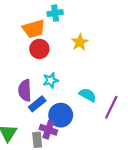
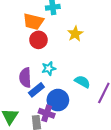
orange trapezoid: (34, 29) -> (33, 22), turned 30

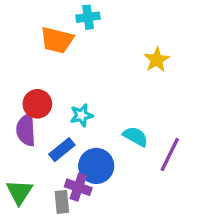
yellow star: (75, 34) -> (157, 60), moved
red circle: (38, 40) -> (37, 104), moved
purple semicircle: (25, 78) -> (26, 130), moved

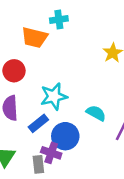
red circle: (37, 104) -> (14, 71), moved
cyan star: (81, 115) -> (54, 96), size x1.5

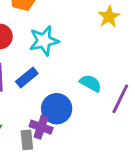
cyan star: (54, 96) -> (44, 41), moved
blue rectangle: (38, 123) -> (27, 78), moved

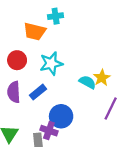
yellow star: (109, 17) -> (102, 78), moved
cyan semicircle: (91, 83) -> (87, 82), moved

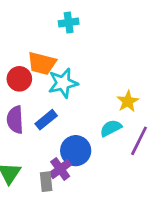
orange trapezoid: (35, 32) -> (42, 63), moved
cyan semicircle: (87, 82) -> (111, 128), moved, turned -56
purple cross: (49, 131) -> (60, 169), turned 35

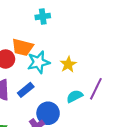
yellow star: (128, 101) -> (68, 64), moved
purple line: (139, 141) -> (96, 89), moved

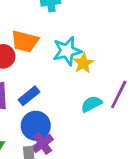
cyan star: (38, 62) -> (67, 51), moved
blue circle: (48, 113) -> (36, 126), moved

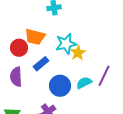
blue rectangle: (29, 96) -> (41, 64), moved
blue circle: (36, 126) -> (60, 86), moved

